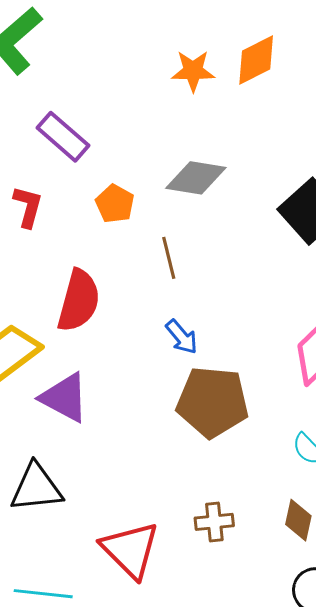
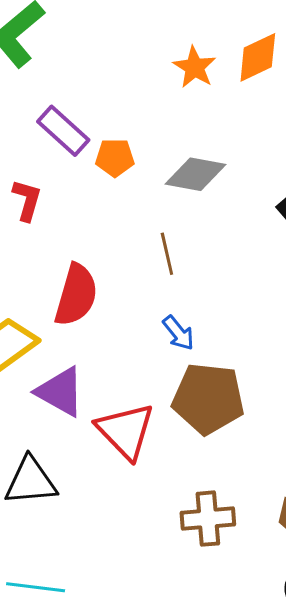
orange star: (193, 71) -> (195, 67), turned 30
orange pentagon: (115, 204) -> (115, 158), moved, turned -30
brown cross: (214, 522) -> (208, 519), size x1.4
red triangle: (130, 550) -> (126, 431), moved

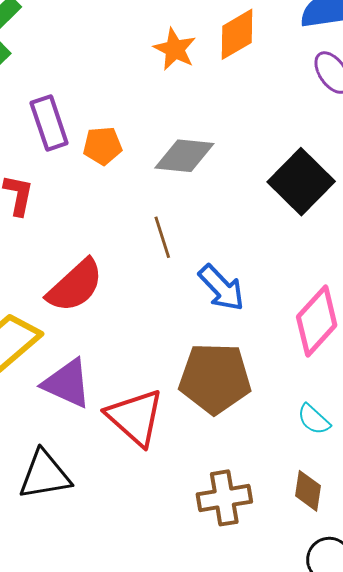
purple rectangle: (63, 131) -> (49, 123), turned 34
red semicircle: (76, 295) -> (75, 286), turned 36
blue arrow: (178, 333) -> (221, 288), moved, size x1.4

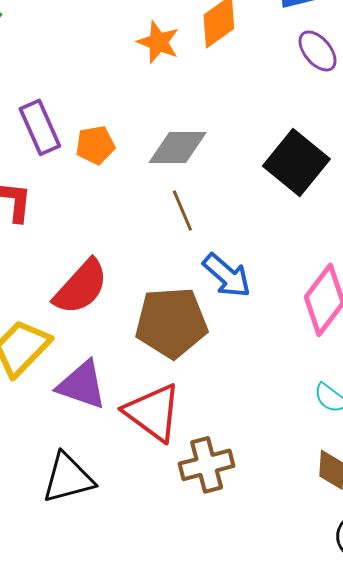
brown line: (162, 237) -> (182, 211), moved
brown pentagon: (215, 378) -> (171, 323), moved
brown cross: (224, 498) -> (207, 465), moved

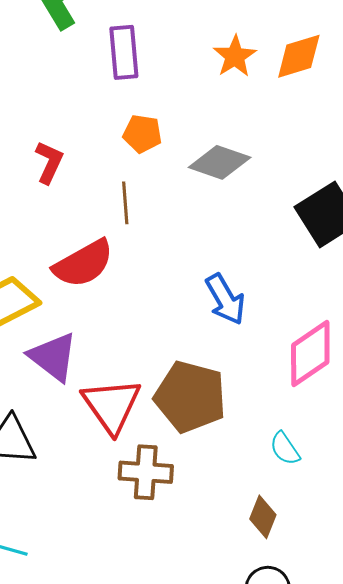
purple rectangle: (40, 127) -> (124, 52), moved
brown line: (182, 211) -> (125, 203), moved
brown pentagon: (171, 323) -> (190, 397), moved

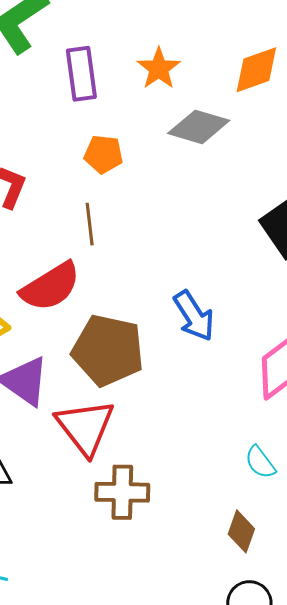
orange star: (235, 56) -> (159, 68), moved
gray diamond: (220, 162) -> (199, 127), moved
brown pentagon: (190, 397) -> (108, 350), moved

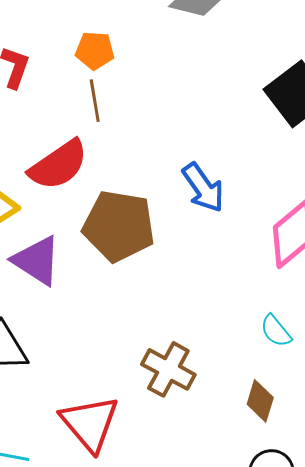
orange pentagon: (104, 154) -> (95, 51), moved
red triangle: (85, 427) -> (90, 423), moved
brown cross: (122, 492) -> (168, 369), moved, turned 30

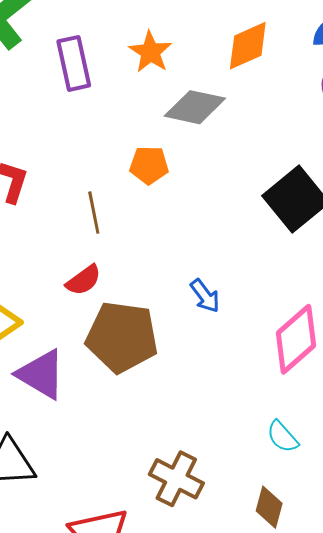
orange pentagon: (95, 51) -> (149, 165), moved
red semicircle: (58, 165) -> (84, 280), moved, size x0.6
blue arrow: (203, 188) -> (205, 296), size x0.7

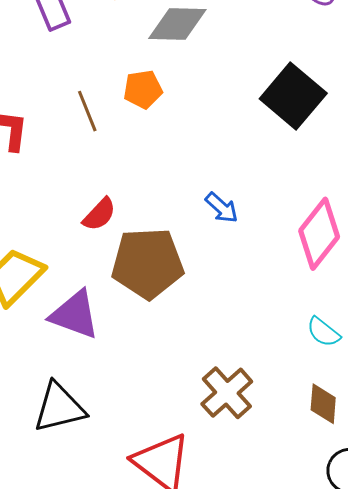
brown line: (94, 213) -> (87, 111), moved
brown cross: (176, 479) -> (227, 393), turned 32

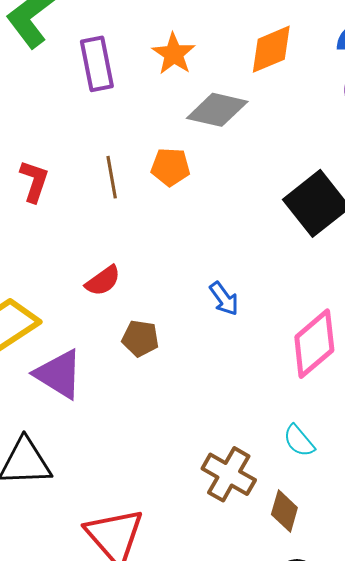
brown pentagon: (147, 263) -> (140, 338), size x0.5
brown cross: (227, 393) -> (229, 474), moved, turned -30

